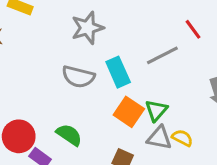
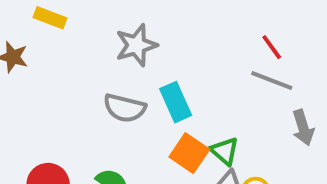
gray line: (162, 55) -> (272, 81), moved, turned 48
green triangle: (156, 110) -> (225, 151), turned -30

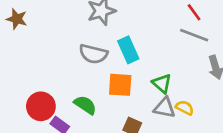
orange square: (189, 153) -> (120, 85), moved, turned -30

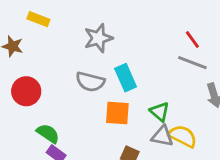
green semicircle: (85, 105) -> (48, 133), moved
red circle: (41, 106) -> (26, 91), moved
yellow semicircle: (185, 108) -> (183, 136), size x1.5

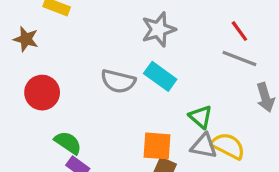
gray star: (98, 38) -> (159, 29), moved
cyan rectangle: (126, 78) -> (160, 76), turned -30
orange square: (117, 113) -> (157, 146), moved

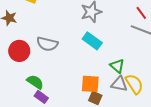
gray semicircle: (118, 81) -> (47, 44), moved
yellow semicircle: (228, 146) -> (134, 84), turned 30

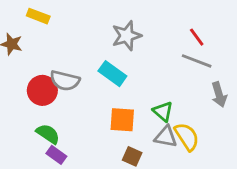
cyan rectangle: (92, 41) -> (112, 74), moved
red circle: (19, 51) -> (42, 90), moved
orange square: (90, 84) -> (122, 120), moved

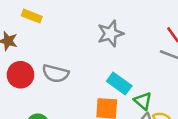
cyan rectangle: (112, 74) -> (119, 83), moved
red circle: (42, 90) -> (21, 75), moved

